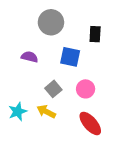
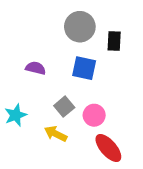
gray circle: (51, 22) -> (80, 27), moved
pink circle: (86, 89) -> (94, 115), moved
cyan star: (18, 112) -> (16, 115), moved

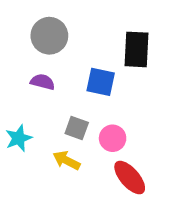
gray circle: (80, 27) -> (49, 36), moved
black rectangle: (114, 41) -> (136, 49), size x1.5
gray square: (64, 107) -> (77, 128), turned -30

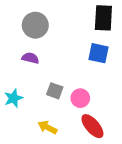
black rectangle: (136, 49) -> (103, 18), moved
blue square: (101, 82) -> (99, 53), moved
yellow arrow: (66, 160) -> (47, 127), moved

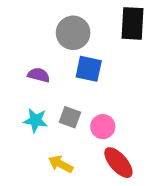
gray circle: (35, 25) -> (73, 33), moved
blue square: (99, 53) -> (89, 69), moved
cyan star: (13, 98) -> (36, 120), moved, turned 30

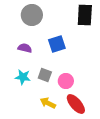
gray circle: (73, 33) -> (32, 15), moved
blue square: (89, 69) -> (57, 44), turned -30
yellow arrow: (61, 164) -> (48, 103), moved

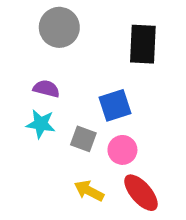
black rectangle: (85, 15) -> (143, 44), moved
blue square: (57, 44) -> (115, 105), moved
cyan star: (23, 77) -> (41, 124), moved

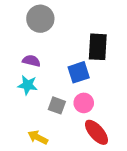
black rectangle: (143, 44) -> (98, 47), moved
gray square: (83, 139) -> (57, 105), moved
yellow arrow: (89, 191) -> (38, 137), moved

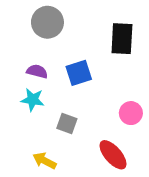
black rectangle: (98, 47) -> (122, 39), moved
blue square: (79, 72) -> (79, 73), moved
pink circle: (84, 103) -> (131, 113), moved

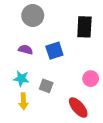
cyan star: (33, 100) -> (21, 79), moved
yellow arrow: (44, 161) -> (23, 101), moved, turned -119

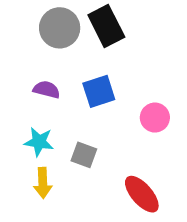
black rectangle: (84, 27) -> (106, 26), moved, turned -30
pink circle: (91, 79) -> (155, 118), moved

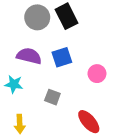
purple semicircle: (47, 90) -> (29, 56), size x1.5
cyan star: (39, 142) -> (14, 84), moved
yellow arrow: (43, 183) -> (20, 124), moved

